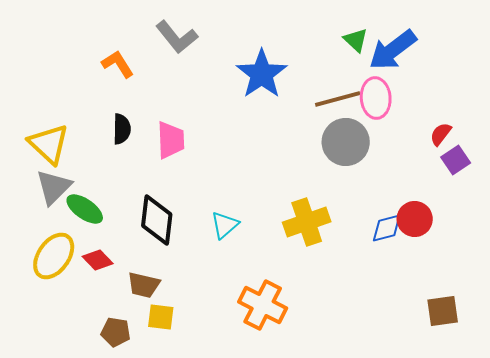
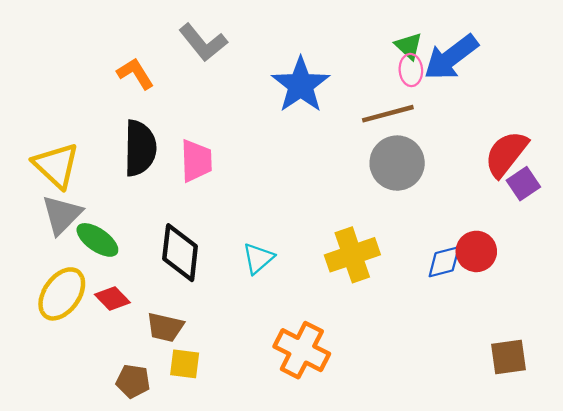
pink ellipse: (376, 98) -> (411, 70), moved, size x0.7
black semicircle: (122, 129) -> (140, 148), size x1.6
red semicircle: (441, 134) -> (506, 154), size x1.8

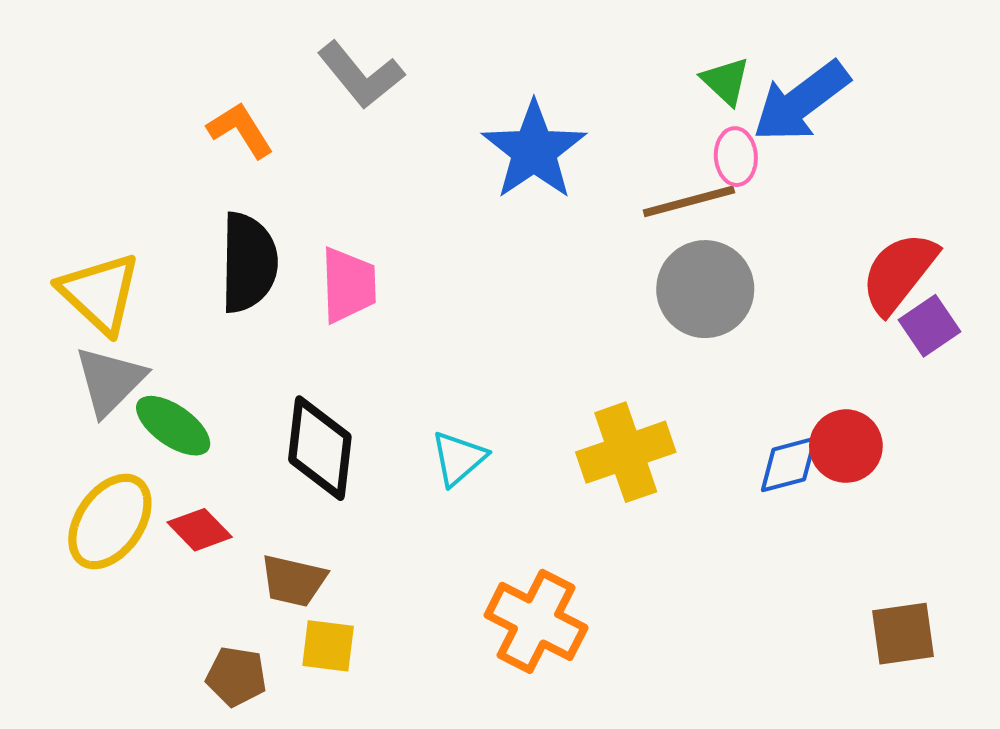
pink ellipse: (411, 70) -> (736, 157), moved

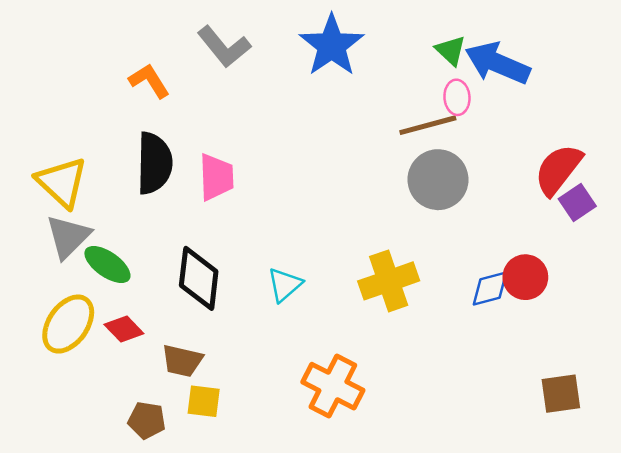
blue arrow: (801, 101) -> (498, 63), turned 60
blue star: (534, 150) -> (332, 45), moved

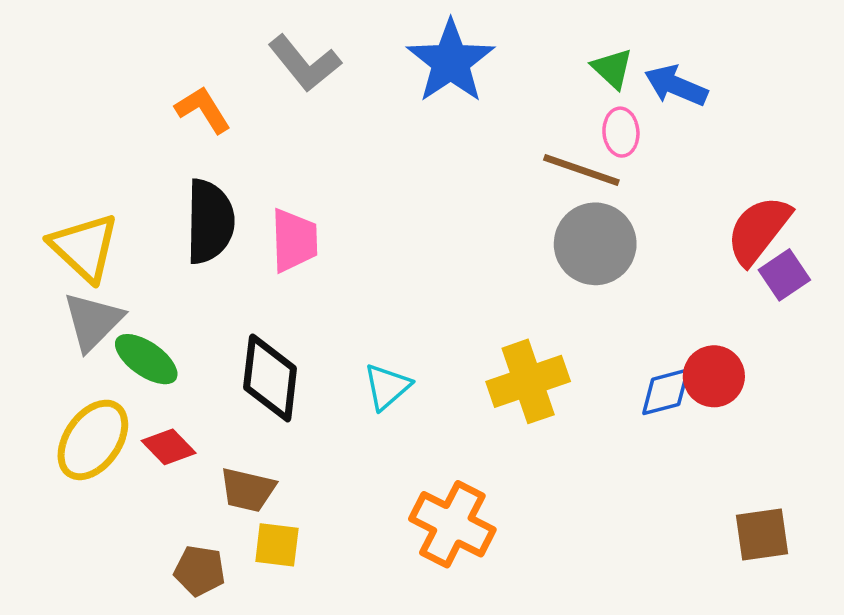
blue arrow: (498, 63) -> (676, 86), size x0.7
brown line: (428, 125) -> (581, 170), turned 34

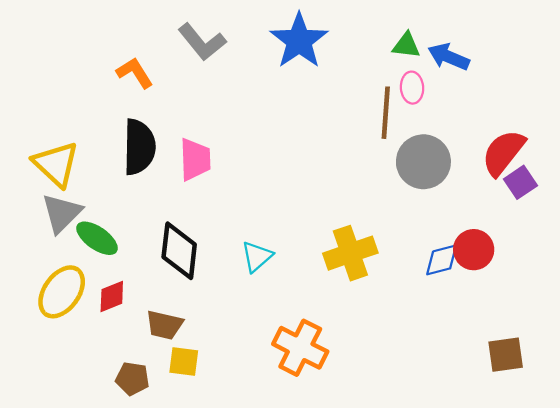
green triangle: (612, 68) -> (406, 45), turned -36
brown line: (581, 170) -> (386, 113), turned 75
gray circle: (595, 244) -> (423, 162), moved
red diamond: (169, 447) -> (112, 296), turned -68

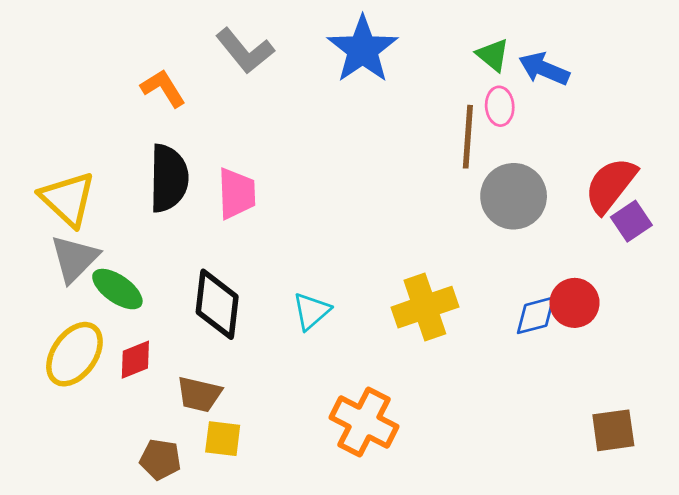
green triangle: (406, 45) -> (493, 55), turned 32

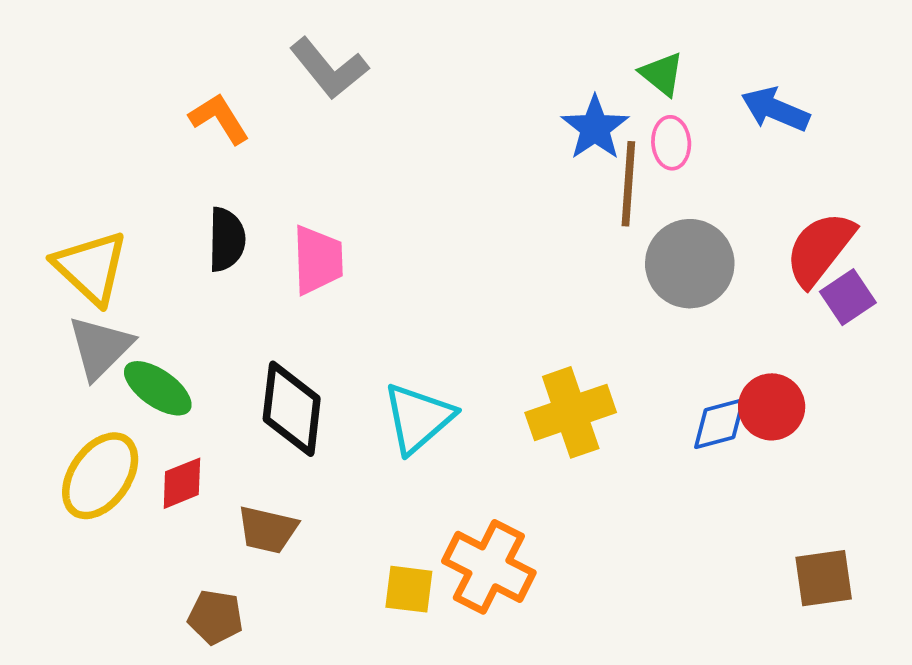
blue star: (363, 49) -> (595, 128), moved, size x0.7
blue arrow: (544, 69) -> (775, 109), moved
black semicircle: (169, 178) -> (227, 239), size x0.7
cyan triangle: (311, 311) -> (418, 418), size x1.4
yellow square: (223, 439) -> (409, 589), moved

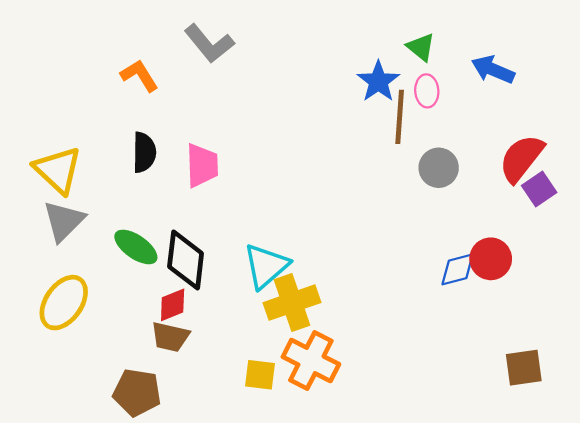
gray circle: (690, 264) -> (439, 168), size x0.7
green ellipse: (158, 388) -> (136, 247), moved
yellow cross: (571, 412) -> (292, 303), moved
red diamond: (182, 483) -> (173, 305), moved
brown pentagon: (215, 617) -> (137, 392), size x1.4

